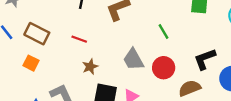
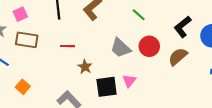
brown rectangle: (37, 34) -> (27, 40), moved
orange square: (31, 63) -> (23, 87), moved, turned 32

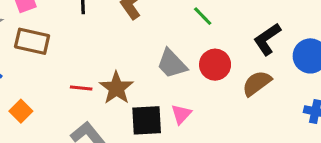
red line: (68, 46) -> (81, 88), moved
brown star: (85, 67) -> (116, 88), size x1.5

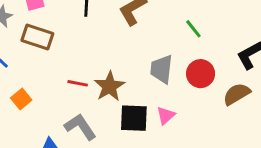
gray trapezoid: (172, 64) -> (162, 69), turned 44

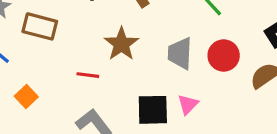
brown star: (109, 86) -> (121, 44), moved

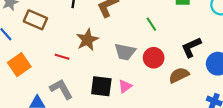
gray trapezoid: (180, 53) -> (125, 52), turned -90
orange square: (26, 97) -> (19, 65), size x1.5

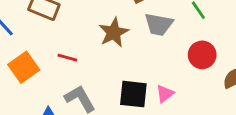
gray trapezoid: (125, 52) -> (159, 24), moved
red line: (62, 57) -> (67, 58), moved

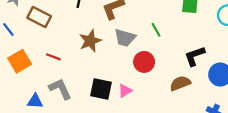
red circle: (202, 55) -> (144, 62), moved

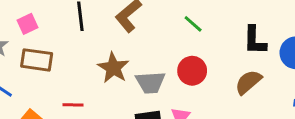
gray trapezoid: (125, 38) -> (150, 82), moved
black L-shape: (195, 56) -> (255, 40), turned -50

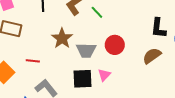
green line: (193, 24) -> (97, 12), moved

